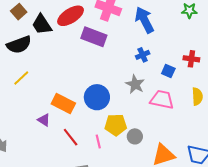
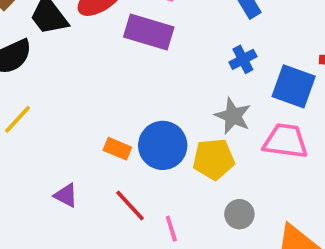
blue square: (168, 71) -> (294, 86), size x1.6
orange rectangle: (63, 103) -> (117, 149), moved, size x0.6
yellow pentagon: (116, 125) -> (214, 159), moved
red line: (71, 137) -> (130, 205), moved

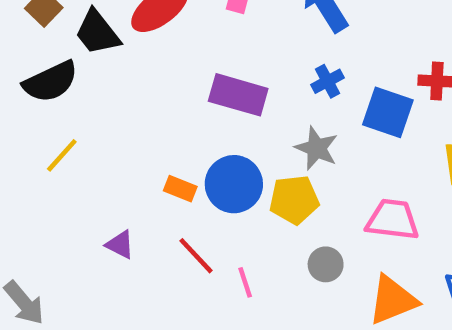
purple rectangle: (149, 32) -> (238, 95), moved
pink trapezoid: (286, 141) -> (393, 220), moved

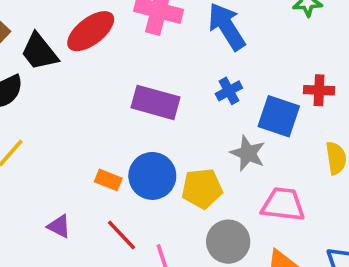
gray star: (316, 148) -> (248, 153), moved
gray circle: (326, 264) -> (228, 242), size x1.5

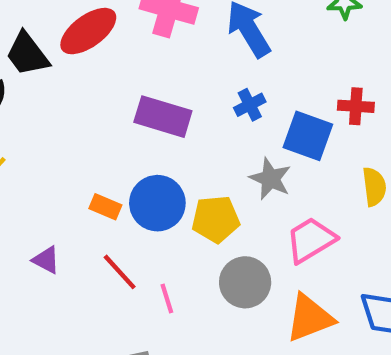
pink trapezoid: (283, 204) -> (311, 240), turned -39

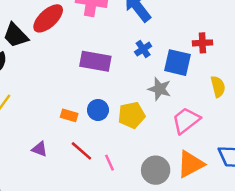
blue circle: (157, 203) -> (98, 110), size x0.7
gray circle: (245, 282) -> (156, 170), moved

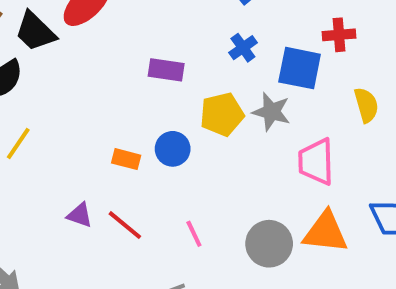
purple rectangle: (95, 61) -> (166, 70), size x0.7
yellow pentagon: (132, 115) -> (222, 114), moved
pink trapezoid: (186, 120) -> (316, 162), turned -52
red line: (81, 151) -> (125, 225), moved
orange triangle: (190, 164) -> (325, 232), turned 36

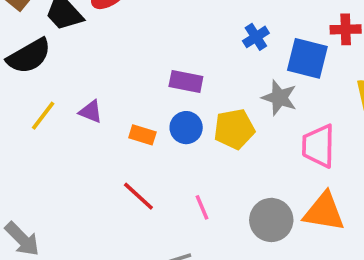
purple rectangle: (166, 70) -> (186, 82), moved
yellow pentagon: (222, 114) -> (234, 129), moved
purple triangle: (80, 215) -> (91, 112), moved

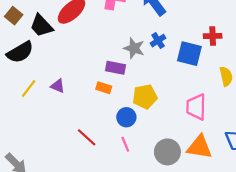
gray star: (279, 98) -> (134, 48), moved
blue circle: (186, 128) -> (126, 117), moved
orange rectangle: (142, 135) -> (104, 88), moved

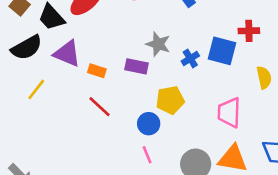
blue cross: (158, 41) -> (190, 58), moved
purple triangle: (58, 86) -> (67, 54), moved, size x1.6
orange rectangle: (104, 88) -> (97, 71), moved
red line: (87, 137) -> (100, 107), moved

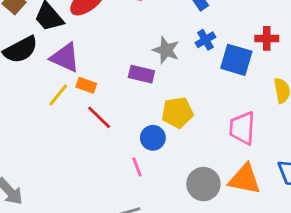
blue cross: (190, 58) -> (205, 40), moved
orange rectangle: (97, 71) -> (86, 85), moved
yellow line: (36, 89) -> (58, 95), moved
pink line: (147, 155) -> (137, 167), moved

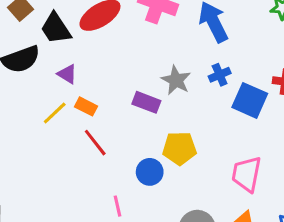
purple triangle: (65, 58) -> (67, 74), size x0.6
pink line: (137, 167) -> (117, 206), moved

